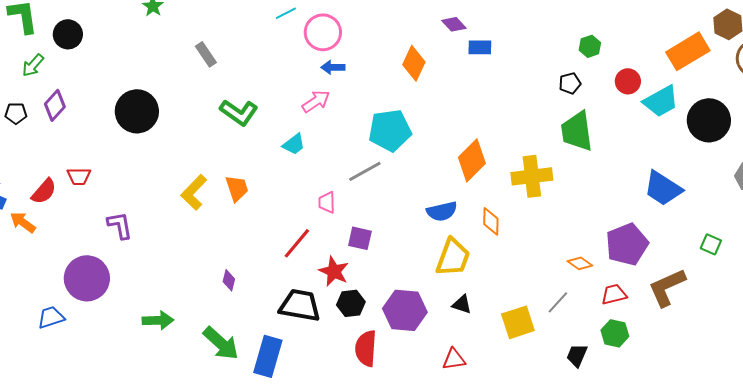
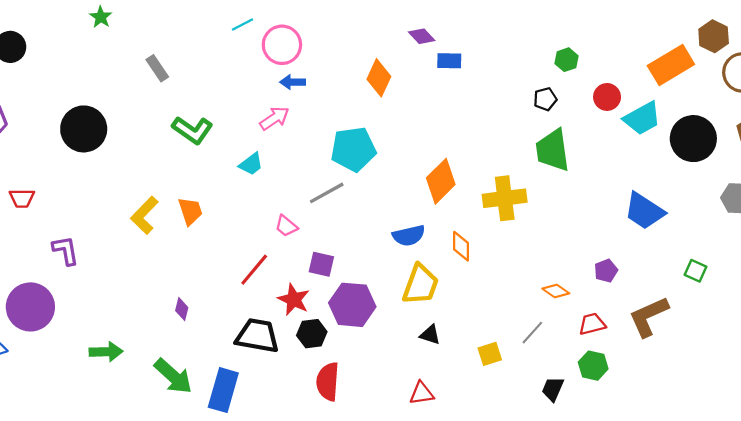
pink trapezoid: (327, 202) -> (286, 226), turned -50
purple pentagon: (627, 244) -> (606, 271), size x0.5
purple hexagon: (405, 310) -> (352, 305), moved
yellow square: (518, 322) -> (490, 354), size x0.7

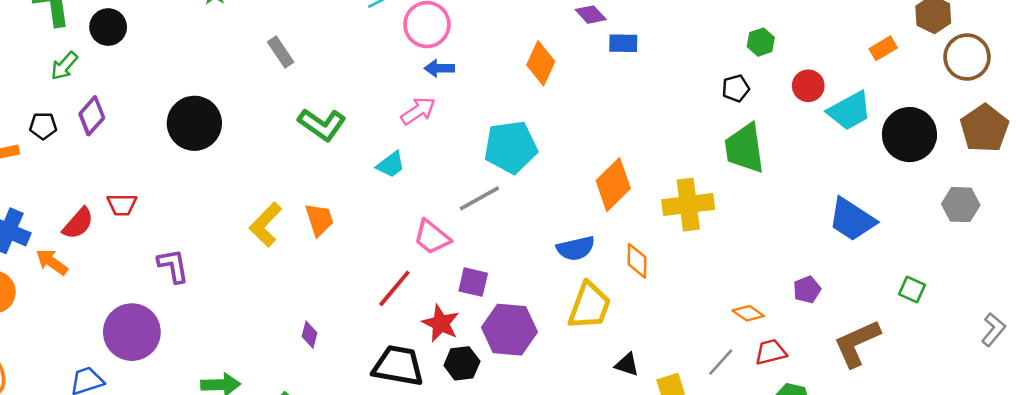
orange rectangle: (671, 65) -> (883, 48), size x0.5
pink trapezoid: (286, 226) -> (432, 237), size x1.4
red trapezoid: (592, 324) -> (771, 352), moved
black triangle: (430, 335) -> (627, 365), moved

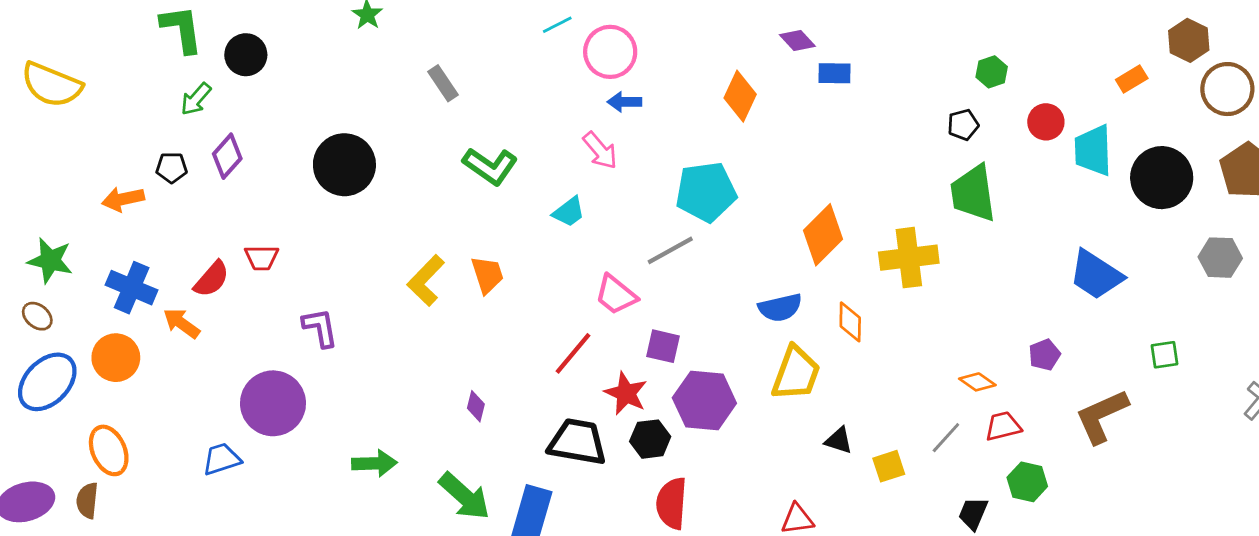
pink arrow: (418, 111) -> (600, 150), turned 84
cyan trapezoid: (849, 111) -> (1093, 150), turned 117
green square: (912, 290) -> (1165, 355), turned -32

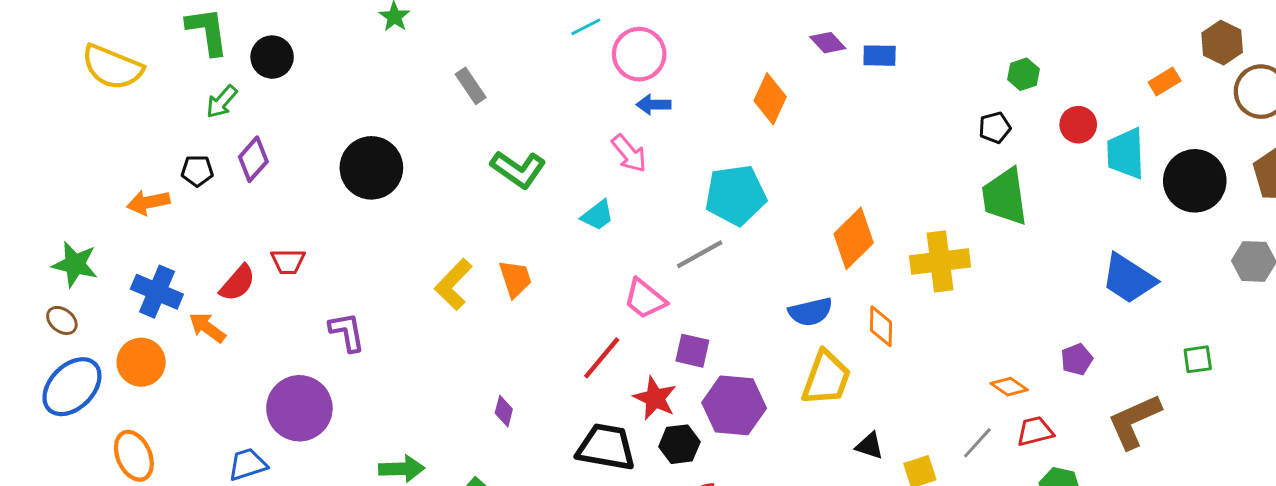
blue rectangle: (834, 73) -> (880, 56), moved
yellow semicircle: (52, 85) -> (112, 67), moved

